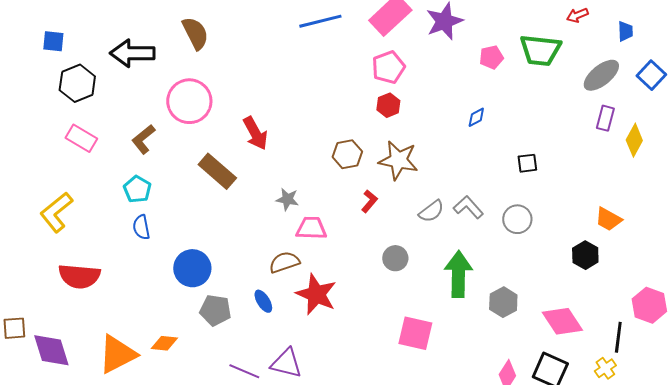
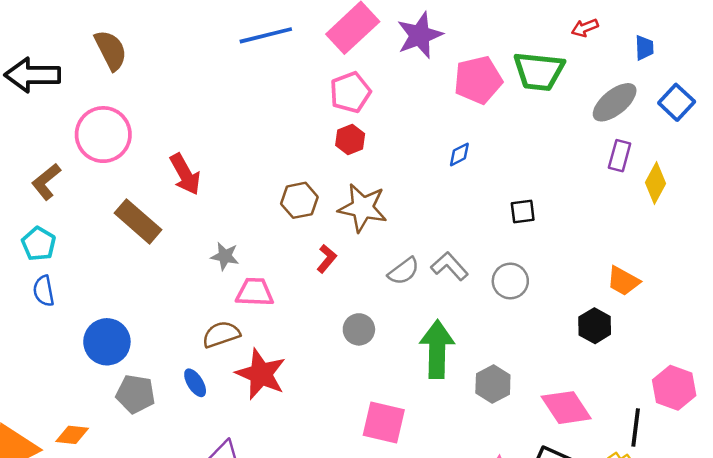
pink pentagon: (491, 57) -> (478, 80), size x1.6

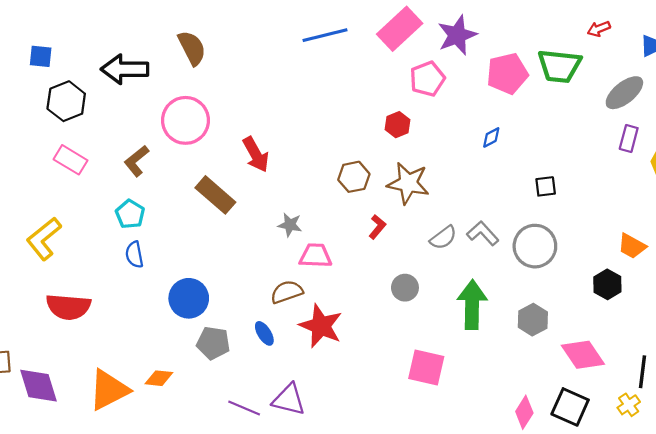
pink pentagon: (350, 92) -> (427, 79), moved
gray circle: (510, 281) -> (535, 246), size x1.4
gray hexagon: (493, 384) -> (533, 320), moved

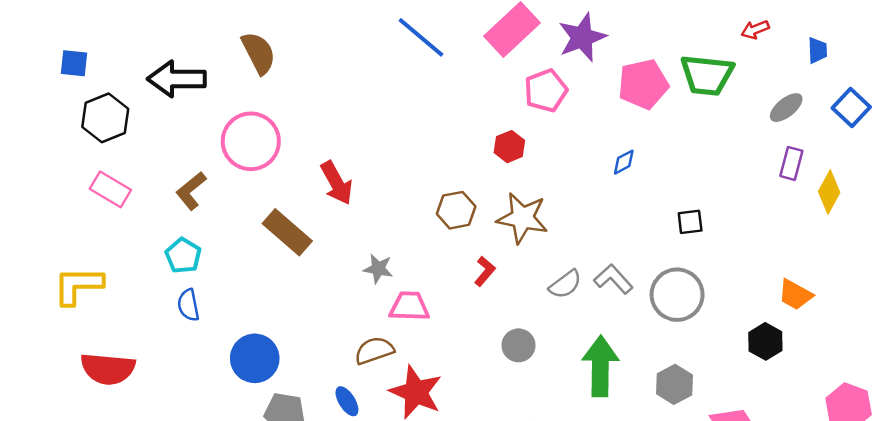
blue line: (325, 35) -> (421, 37), turned 54
gray ellipse: (624, 93) -> (786, 108), size x0.7
yellow L-shape: (44, 239) -> (78, 286), turned 39

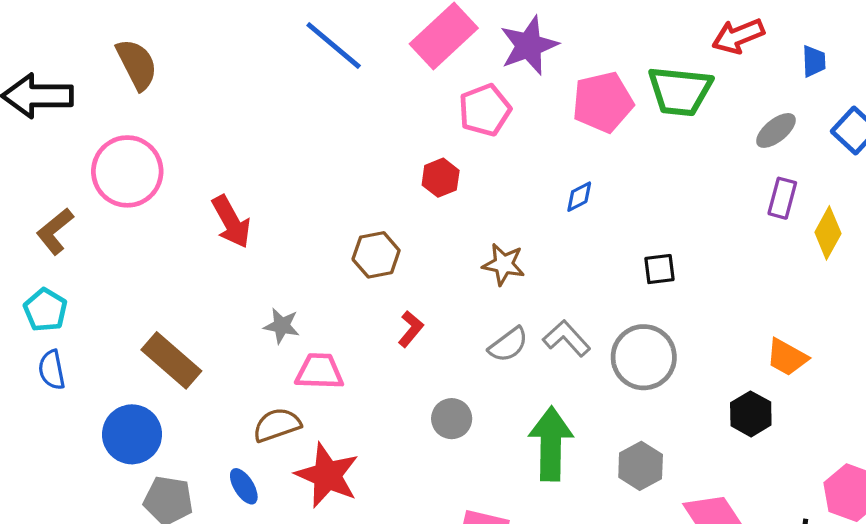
red arrow: (755, 30) -> (738, 36), size x1.5
brown star: (522, 218) -> (504, 264), moved, size x0.7
brown rectangle: (287, 232) -> (171, 360), moved

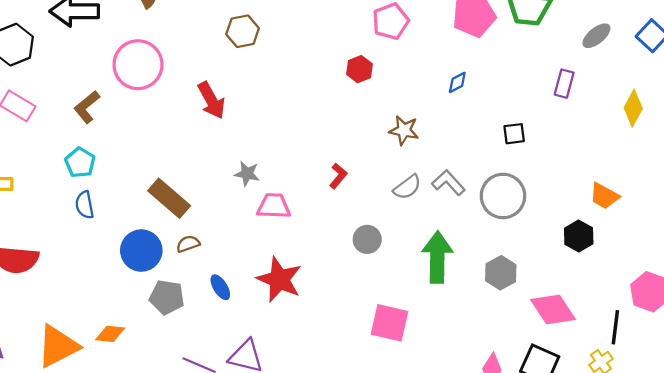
purple rectangle: (782, 198) -> (564, 84), moved
brown hexagon: (376, 255) -> (243, 31), moved
brown semicircle: (277, 425) -> (188, 244), moved, size x0.7

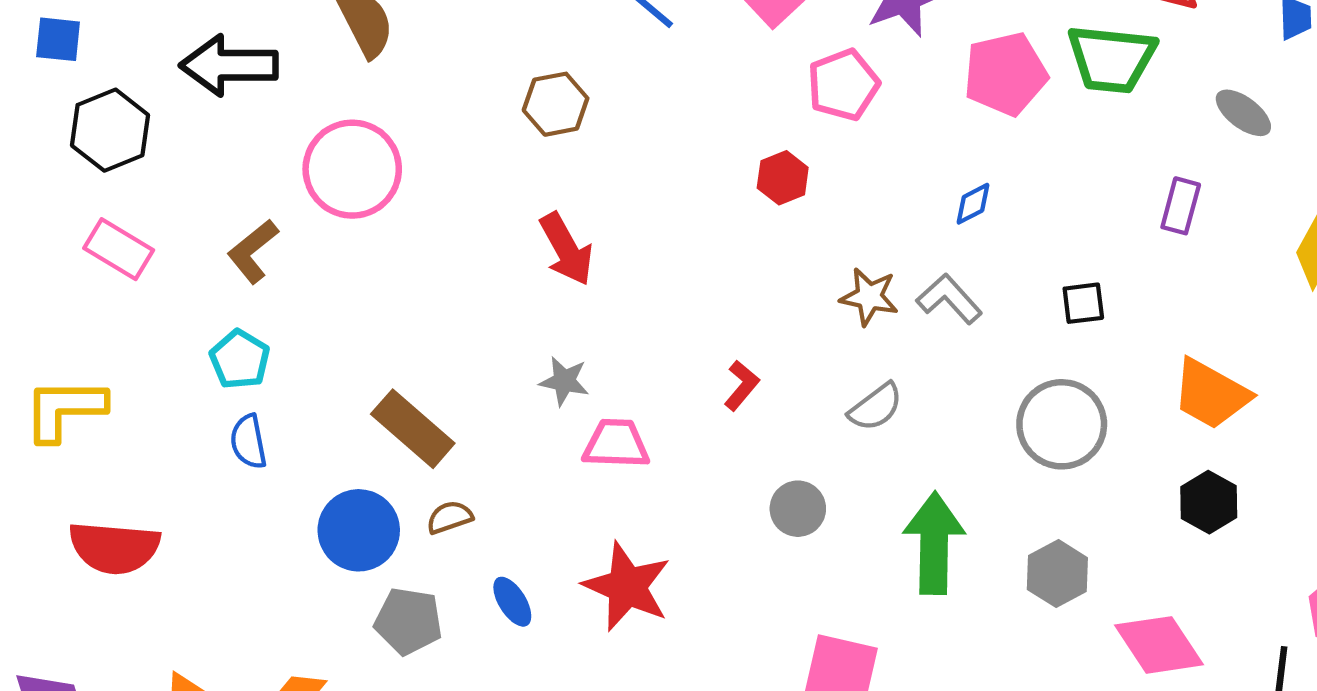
gray ellipse: (596, 36) -> (1243, 113), turned 76
red arrow: (211, 100) -> (566, 249), moved
gray L-shape: (448, 183) -> (949, 299), moved
orange trapezoid: (604, 196) -> (1211, 394), moved, size x1.4

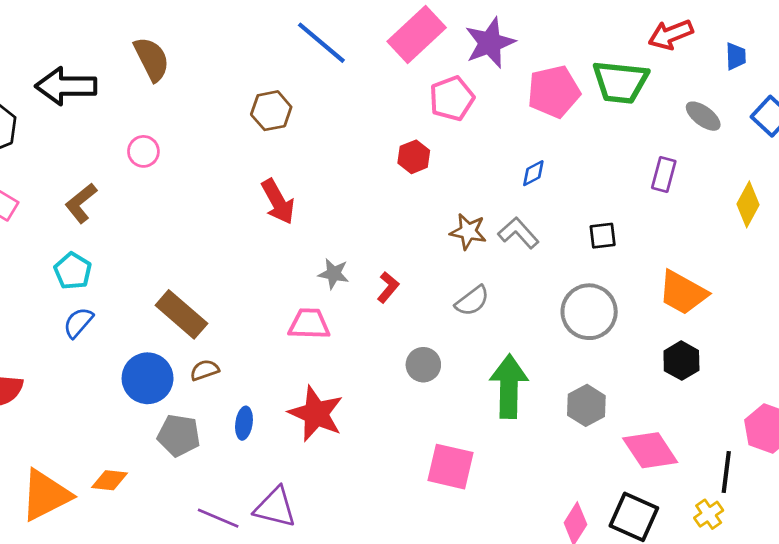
pink circle: (352, 169) -> (143, 151), size x0.5
gray star: (564, 381) -> (334, 274), moved
blue semicircle: (248, 442) -> (78, 323), turned 52
blue ellipse: (512, 602) -> (244, 423), turned 40

